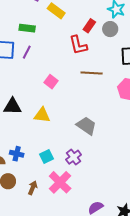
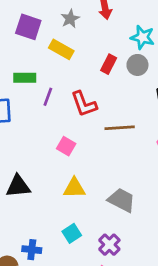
red L-shape: (78, 45) -> (84, 104), moved
purple line: (27, 52) -> (48, 97), moved
yellow triangle: (42, 115) -> (74, 188), moved
cyan square: (47, 156) -> (72, 233), moved

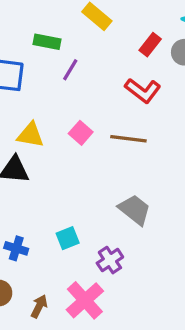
red L-shape: (84, 104) -> (143, 90), moved, turned -44
brown line: (120, 128) -> (128, 139), moved
yellow triangle: (74, 188) -> (30, 135), moved

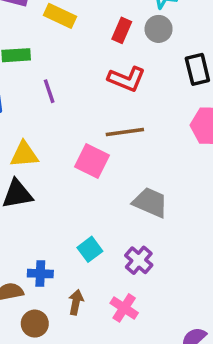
purple line: (70, 70) -> (49, 91), moved, turned -35
pink square: (81, 133) -> (92, 161), moved, size x1.4
pink cross: (85, 300) -> (124, 308), size x0.7
brown arrow: (39, 306) -> (76, 302), moved

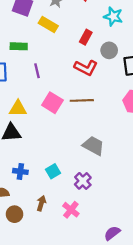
gray circle: (159, 29) -> (109, 50), moved
pink square: (92, 161) -> (52, 103), moved
blue cross: (40, 274) -> (20, 171), moved

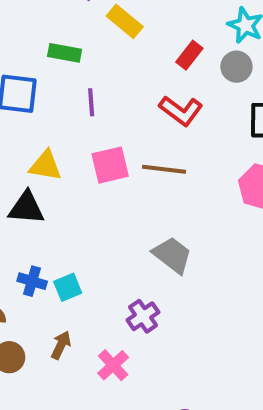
gray circle: (109, 50) -> (236, 67), moved
pink square: (52, 103) -> (110, 165), turned 36
cyan square: (53, 171) -> (68, 287), moved

